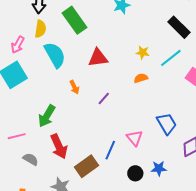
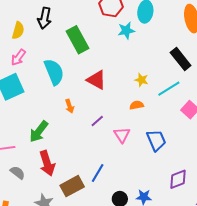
yellow semicircle: (40, 29) -> (18, 30), moved
red triangle: (98, 58) -> (96, 80), turned 30
blue trapezoid: (167, 124) -> (156, 140), moved
pink triangle: (135, 138) -> (122, 135), moved

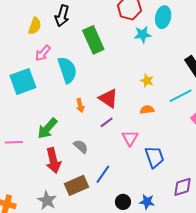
pink arrow: (18, 57) -> (43, 53), moved
red triangle: (96, 80) -> (108, 98), moved
yellow star: (141, 80) -> (147, 81), moved
blue trapezoid: (156, 140) -> (154, 157), moved
gray semicircle: (18, 173) -> (81, 146), moved

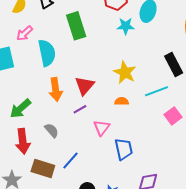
yellow star: (147, 81) -> (125, 72), size x1.6
red triangle: (108, 98) -> (84, 86), turned 30
orange arrow: (80, 105) -> (56, 89), size x1.6
brown rectangle: (77, 185) -> (43, 168), turned 35

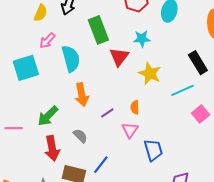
cyan star: (126, 26) -> (142, 39), moved
red triangle: (84, 86) -> (119, 57), moved
orange semicircle: (122, 101) -> (135, 107), moved, turned -88

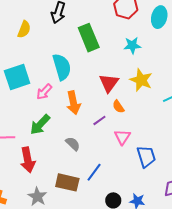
yellow semicircle: (41, 13) -> (24, 29), moved
pink arrow: (47, 41) -> (44, 92), moved
red triangle: (119, 57) -> (109, 83), moved
orange semicircle: (135, 107) -> (118, 107), moved, turned -32
red arrow: (52, 148) -> (28, 160), moved

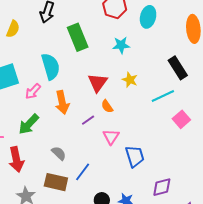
yellow star: (141, 80) -> (130, 80), size x0.7
gray semicircle: (73, 144) -> (59, 153), moved

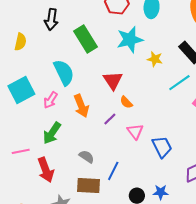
cyan star: (121, 45) -> (130, 40), size x1.5
yellow star: (130, 80) -> (155, 59), moved

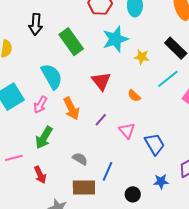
orange semicircle: (126, 102) -> (134, 96), moved
red arrow: (46, 170) -> (40, 175), size x0.7
blue star: (161, 192) -> (161, 181), moved

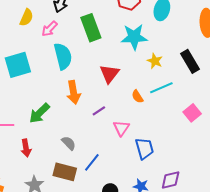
cyan line: (168, 79) -> (161, 88), moved
pink arrow: (40, 105) -> (50, 29), moved

